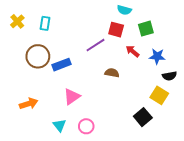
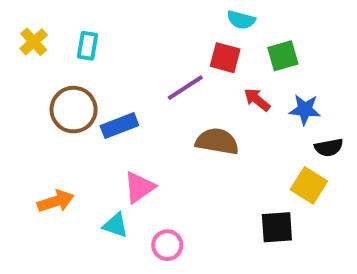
brown semicircle: (112, 73) -> (217, 141), size x1.5
black square: (143, 117) -> (277, 227), turned 36
cyan triangle: (59, 125) -> (115, 225), moved, turned -32

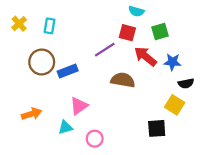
red arrow: (257, 100) -> (145, 56), size x1.5
cyan triangle: (115, 225) -> (65, 127), turned -35

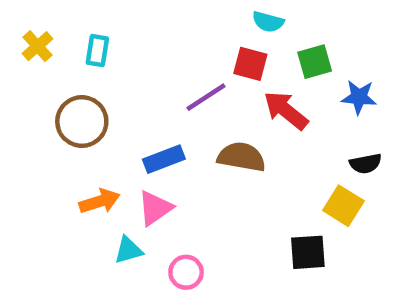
blue star: (172, 62) -> (359, 97), moved
blue rectangle: (68, 71) -> (164, 159), moved
orange arrow: (32, 114) -> (100, 201), moved

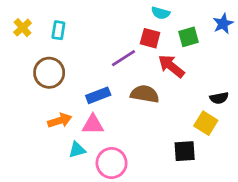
blue star: (359, 97) -> (223, 24), moved, turned -30
pink triangle: (155, 208) -> (93, 125), turned 35
pink circle: (186, 272) -> (112, 163), size x1.5

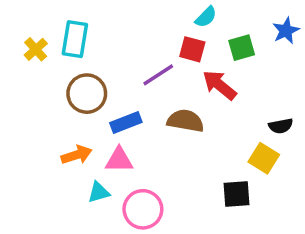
cyan semicircle: (161, 13) -> (206, 17), turned -60
yellow cross: (23, 28) -> (36, 49), moved
cyan rectangle: (58, 30) -> (75, 39), size x1.5
brown circle: (49, 73) -> (87, 94), moved

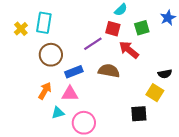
orange arrow: (77, 155) -> (45, 91), turned -42

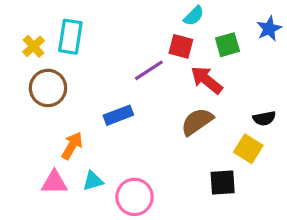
brown circle: (51, 55) -> (48, 88), moved
brown semicircle: (109, 71) -> (197, 122), moved, turned -45
pink triangle: (70, 94) -> (54, 182), moved

